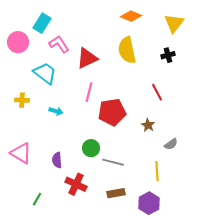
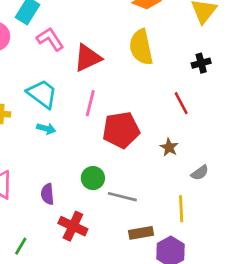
black cross: (168, 55) -> (201, 63), moved
cyan trapezoid: (45, 73) -> (42, 94), moved
brown rectangle: (116, 193) -> (141, 233), moved

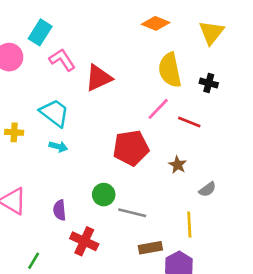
yellow semicircle: (141, 47) -> (170, 70), moved
black cross: (201, 63) -> (209, 83), turned 30
pink line: (90, 103) -> (158, 109), moved, turned 30
red line: (181, 103) -> (189, 122), turned -40

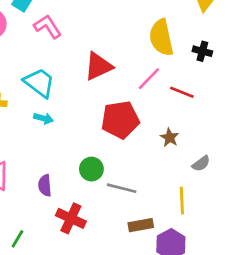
red triangle: (98, 78) -> (98, 66), moved

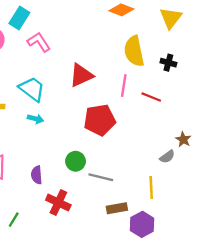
pink line: (149, 79) -> (124, 86), turned -35
brown star: (170, 138) -> (183, 139), moved

